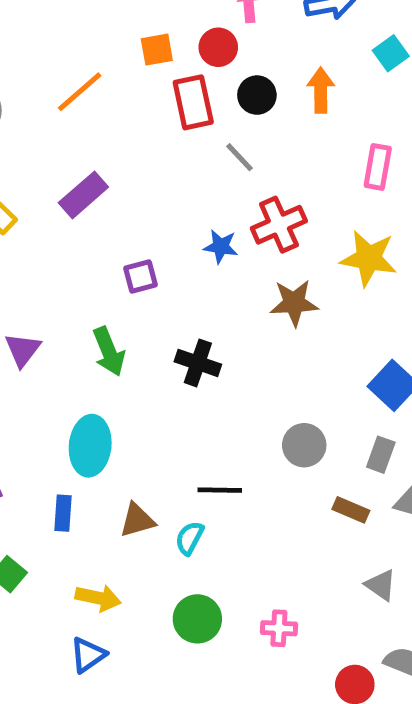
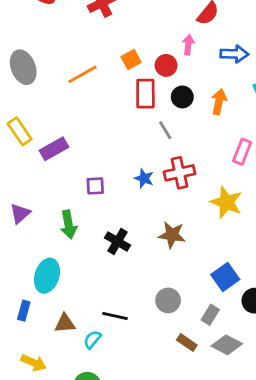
orange square: (157, 50) -> (131, 60), turned -30
purple rectangle: (83, 195) -> (54, 149), moved
brown star: (294, 303) -> (172, 235), moved

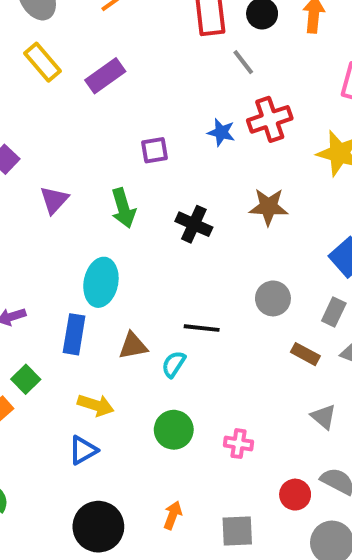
yellow rectangle: (20, 131) -> (42, 62), moved
purple rectangle: (54, 149) -> (105, 76), moved
blue rectangle: (24, 311) -> (74, 334), size x1.4

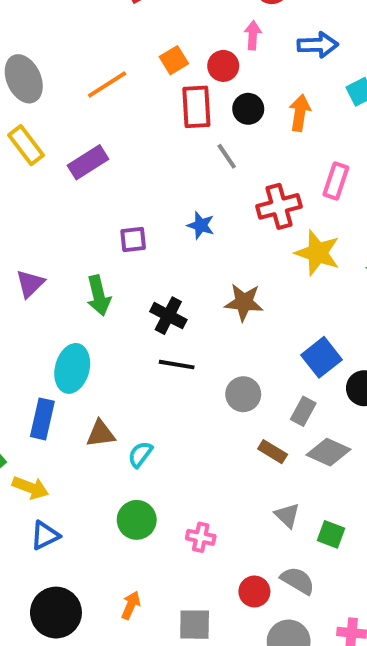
red cross: (270, 119) -> (279, 206), moved
black line: (202, 328) -> (177, 365), moved
yellow arrow: (96, 405) -> (30, 488), moved

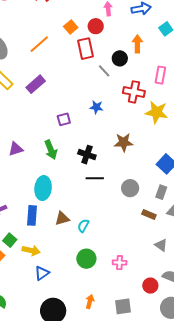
black circle: (248, 109) -> (120, 58), moved
red cross: (279, 206) -> (134, 92), turned 35
purple triangle: (30, 284) -> (16, 149), turned 35

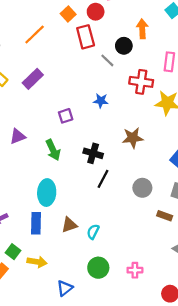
purple triangle: (16, 149) -> (18, 136), moved
black line: (95, 178) -> (103, 179), turned -60
blue triangle: (42, 273) -> (65, 288), moved

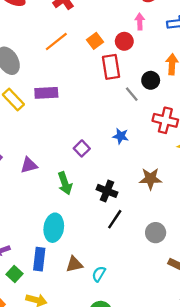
orange line: (35, 35) -> (56, 42), moved
purple rectangle: (33, 79) -> (46, 93), moved, turned 35
purple square: (66, 116) -> (82, 148), turned -32
green square: (13, 252) -> (14, 274), moved

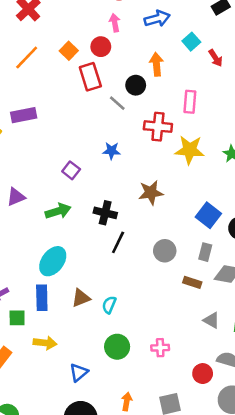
green arrow: (65, 183) -> (58, 211), turned -80
cyan ellipse: (54, 228) -> (53, 261), turned 36
green square: (14, 274) -> (17, 318), turned -35

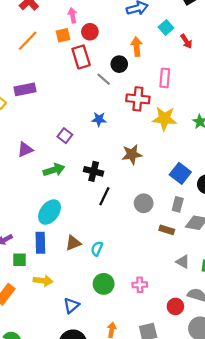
pink arrow: (115, 23) -> (72, 15), moved
orange square: (69, 51) -> (63, 35), turned 32
purple triangle: (16, 197) -> (25, 149), moved

